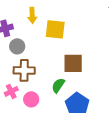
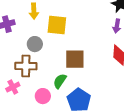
gray circle: (17, 46) -> (35, 44), moved
pink circle: (31, 99) -> (43, 96), moved

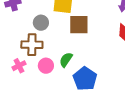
brown square: (75, 59) -> (79, 25), moved
pink circle: (43, 96) -> (46, 66), moved

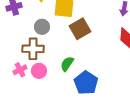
brown square: (79, 25) -> (80, 29), turned -30
pink circle: (46, 66) -> (39, 71), moved

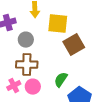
gray circle: (42, 27) -> (26, 40), moved

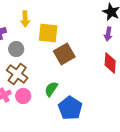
brown cross: (27, 65) -> (17, 74), turned 35

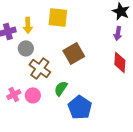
yellow arrow: (25, 19) -> (28, 25), moved
yellow square: (48, 33) -> (58, 17), moved
brown cross: (17, 74) -> (40, 68), moved

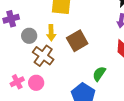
yellow arrow: (28, 25) -> (51, 33), moved
green semicircle: (61, 88) -> (99, 74), moved

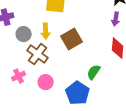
pink cross: (17, 82) -> (19, 76), moved
pink circle: (36, 83) -> (46, 82), moved

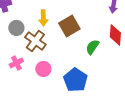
gray circle: (24, 34) -> (16, 28), moved
green semicircle: (94, 72) -> (92, 47), moved

